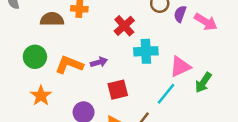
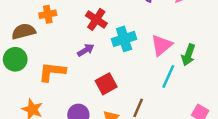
green circle: (35, 57) -> (15, 59), moved
purple arrow: (99, 62) -> (86, 50), moved
cyan line: (166, 94) -> (168, 77), moved

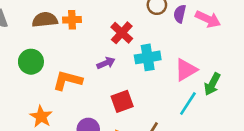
brown semicircle: (24, 31) -> (45, 20), moved

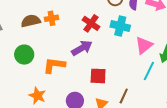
cyan cross: (148, 57) -> (120, 26), moved, turned 30
purple arrow: (106, 63) -> (82, 48), size x1.5
red square: (122, 101) -> (98, 76), turned 30

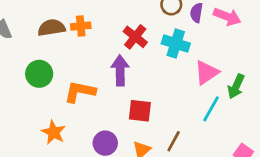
purple arrow: (82, 48) -> (120, 70), turned -65

